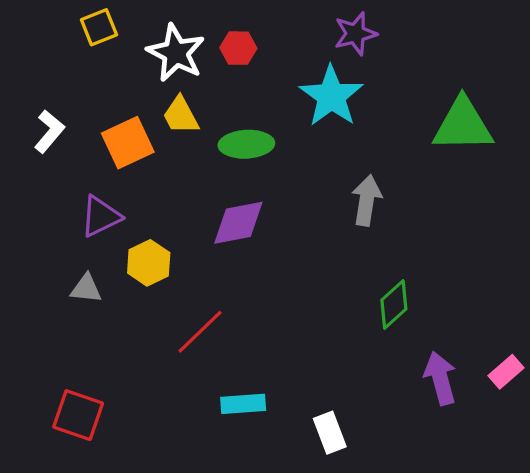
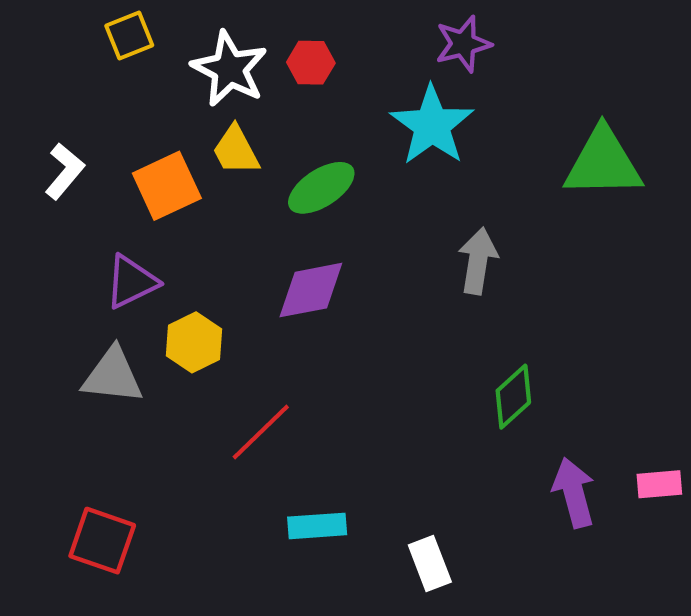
green ellipse: (246, 144) -> (321, 188), turned -30
gray triangle: (86, 288) -> (113, 376), size x1.5
pink rectangle: (506, 372) -> (659, 484), turned 36

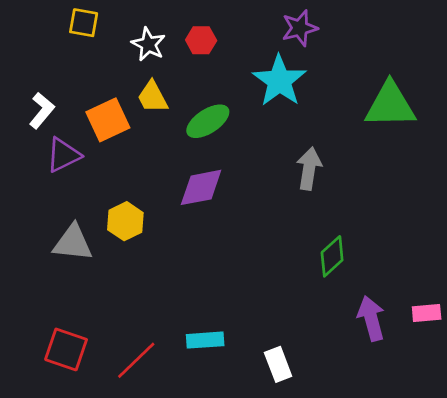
yellow square: (129, 35) -> (84, 23), turned 32
white star: (229, 69) -> (148, 44), size x0.7
purple triangle: (131, 282) -> (63, 155), moved
red line: (261, 432) -> (136, 360), moved

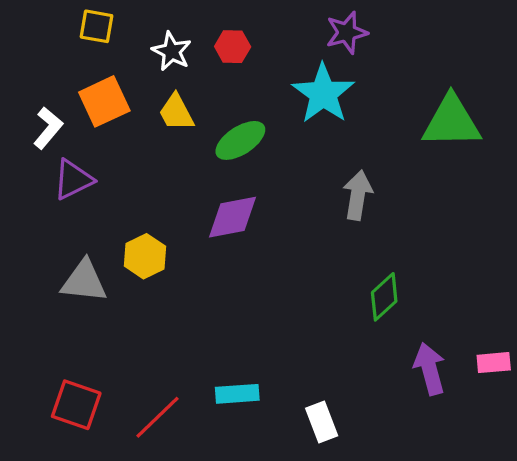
orange square: (108, 120) -> (104, 101), moved

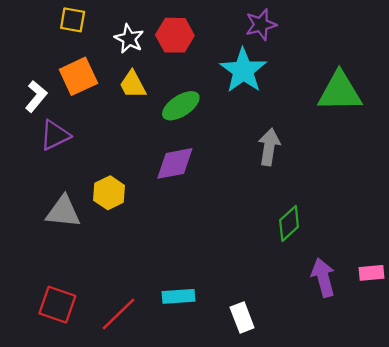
red hexagon: (233, 47) -> (175, 35), size x1.4

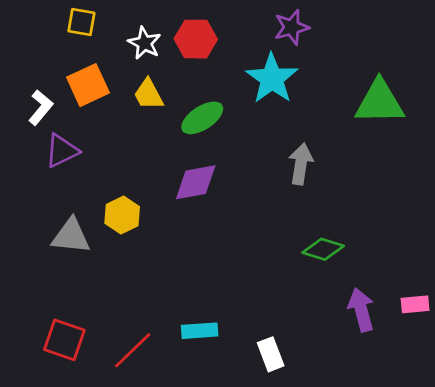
green diamond: (289, 223) -> (323, 249), turned 60

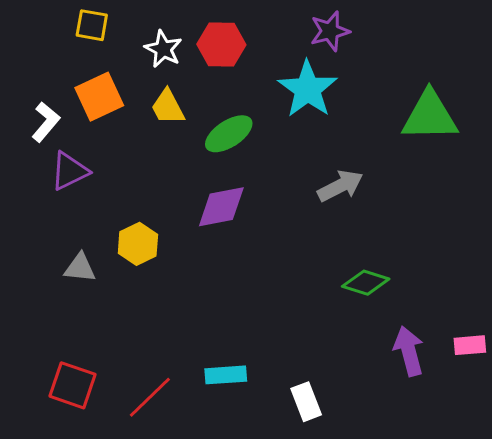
gray arrow: (301, 164) -> (340, 186), turned 54
gray triangle: (71, 236) -> (80, 268), size x0.7

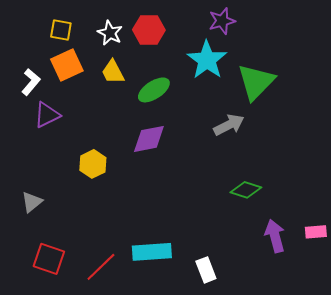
yellow square: (92, 25) -> (61, 30), moved
green triangle: (430, 116) -> (256, 82), moved, turned -45
gray triangle: (80, 268) -> (32, 202), moved, turned -45
cyan rectangle: (226, 375) -> (152, 252), size x1.4

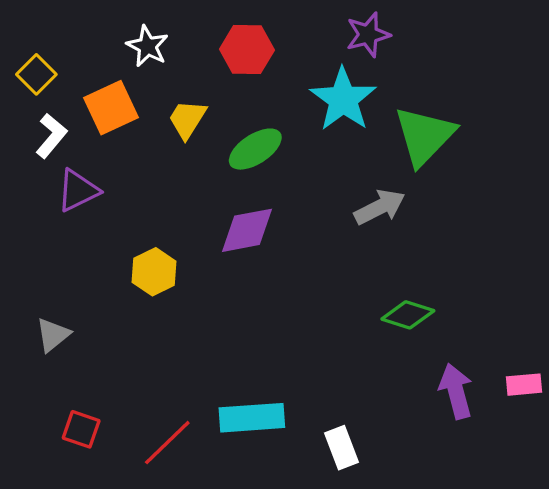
yellow square: (61, 30) -> (36, 74), moved, turned 35
white star: (110, 33) -> (147, 46), moved
yellow trapezoid: (113, 72) -> (187, 119), turned 60
red square: (49, 259) -> (81, 429), size x0.7

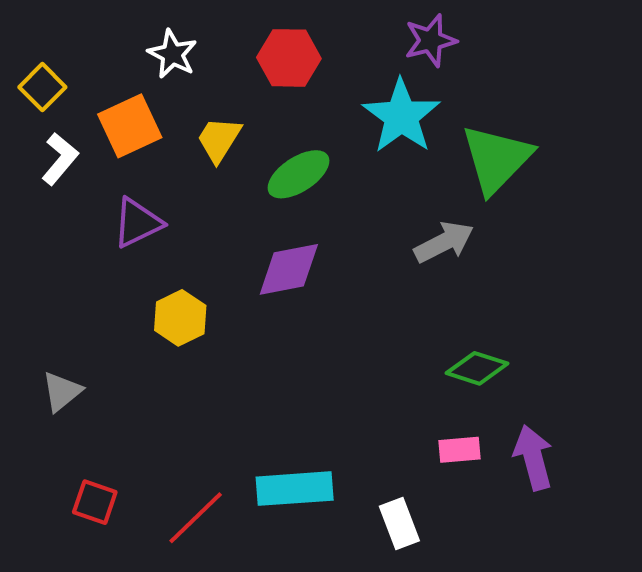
purple triangle: (78, 190) -> (137, 223), moved
pink rectangle: (524, 385) -> (460, 450), moved

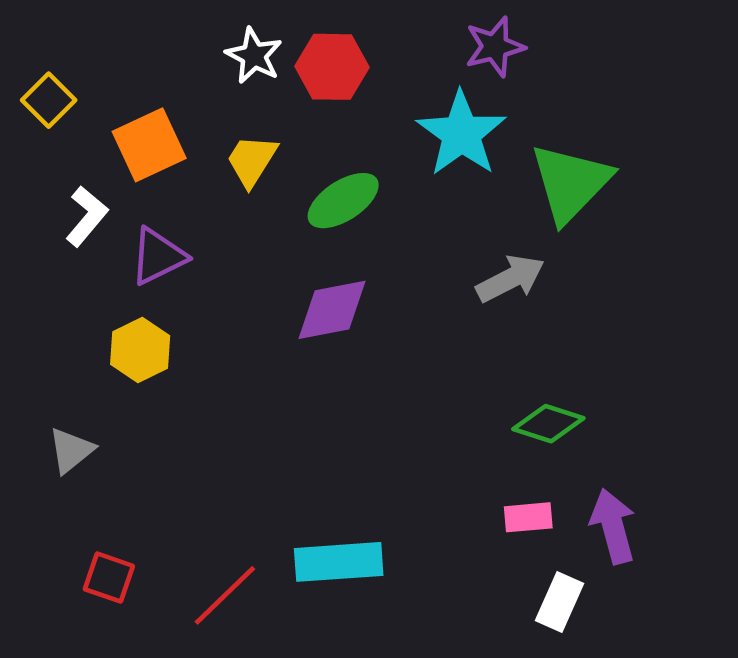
white star: (172, 54) -> (254, 56), moved
white L-shape: (60, 159) -> (87, 216), moved
yellow hexagon: (180, 318) -> (140, 350), moved
white rectangle: (399, 524) -> (559, 602), moved, turned 45

